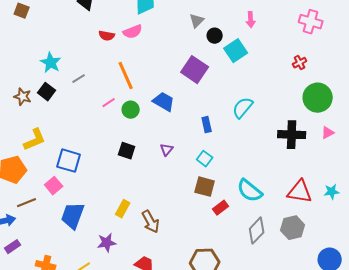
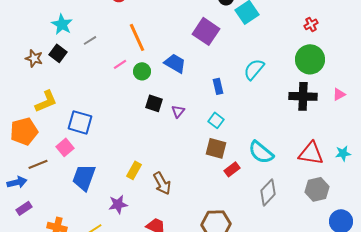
green circle: (318, 98) -> (310, 59), moved
black square: (127, 151) -> (154, 103), moved
gray hexagon: (293, 228) -> (317, 189), moved

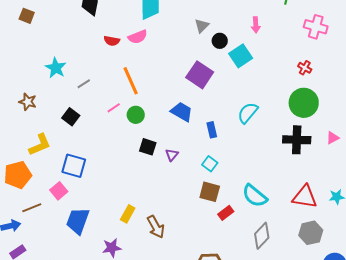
red cross: (311, 24) -> (305, 68), turned -32
black square: (58, 53) -> (71, 117), moved
blue trapezoid: (175, 63) -> (182, 112), moved

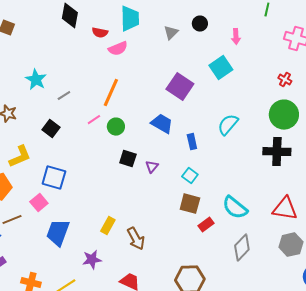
gray triangle: (202, 26) -> (171, 33), moved
red semicircle: (112, 41) -> (100, 33), moved
black circle: (220, 41) -> (200, 24), moved
orange line: (131, 81) -> (111, 93), turned 48

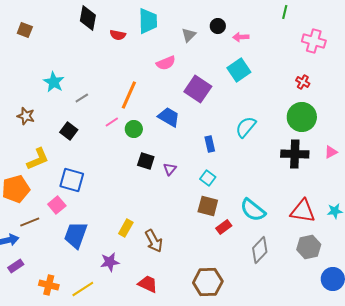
pink arrow: (236, 37) -> (241, 37), moved, turned 91
pink semicircle: (118, 49) -> (166, 63), moved
blue trapezoid: (162, 124) -> (169, 117), moved

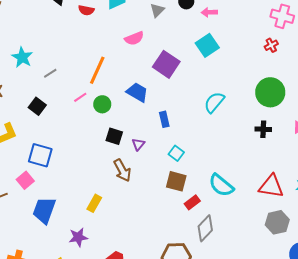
red cross: (303, 82) -> (271, 45), moved, turned 32
blue rectangle: (210, 144) -> (164, 119), moved
black cross: (295, 154) -> (263, 129), size x0.6
brown arrow: (154, 241) -> (122, 170), moved
gray diamond: (260, 250) -> (205, 228), moved

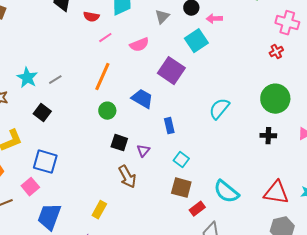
cyan square: (207, 45) -> (196, 41), moved
cyan star: (22, 57) -> (27, 78), moved
pink line: (80, 97) -> (105, 38), moved

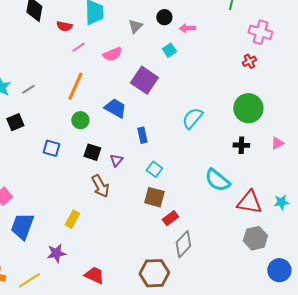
cyan square: (196, 41) -> (169, 50), size x0.6
black square: (42, 113) -> (15, 122), turned 30
blue square: (45, 162) -> (51, 148), moved, size x0.7
cyan semicircle: (226, 192) -> (217, 180), moved

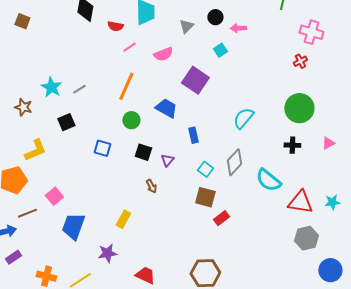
brown arrow: (100, 186) -> (151, 186), size x0.6
gray diamond: (183, 244) -> (234, 162), moved

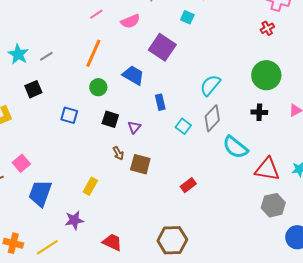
cyan square: (220, 50) -> (187, 17), turned -32
gray diamond: (234, 162) -> (212, 118), moved
cyan square: (205, 169) -> (183, 126), moved
brown square: (205, 197) -> (140, 164), moved

